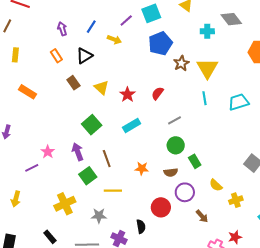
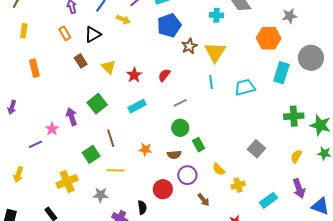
orange rectangle: (27, 92) -> (34, 68), turned 42
purple arrow: (78, 152) -> (72, 117), moved

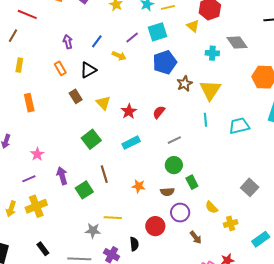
purple arrow: (72, 117) -> (62, 176), moved
pink star: (52, 129) -> (37, 154), moved
yellow line: (116, 170) -> (113, 218), moved
yellow cross: (67, 182) -> (36, 206), moved

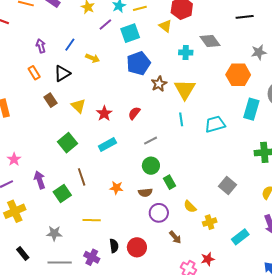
purple line: (132, 37) -> (105, 24), moved
red circle: (155, 226) -> (137, 247), moved
gray star: (93, 231) -> (54, 233), moved

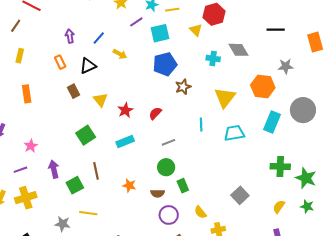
yellow triangle: (185, 89) -> (225, 97), moved
yellow line: (92, 220) -> (88, 213), moved

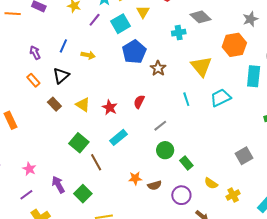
yellow triangle: (196, 30) -> (143, 12), moved, turned 32
brown line: (96, 171) -> (96, 162), moved
brown semicircle: (158, 193) -> (155, 185), moved
gray square: (240, 195) -> (244, 156), turned 30

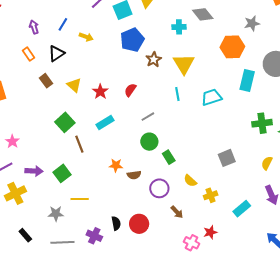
yellow triangle: (201, 66) -> (184, 64), moved
purple arrow: (58, 185) -> (34, 171), moved, turned 114

